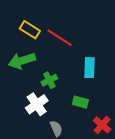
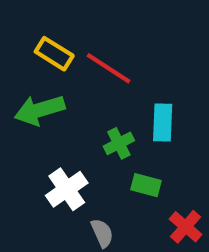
green cross: (49, 80) -> (119, 143), moved

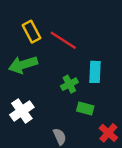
yellow rectangle: (54, 54) -> (32, 32), turned 30
white cross: (67, 189) -> (22, 111), moved

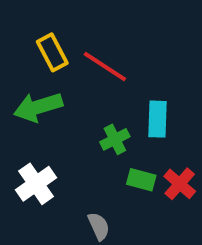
red cross: (108, 133) -> (180, 184), moved

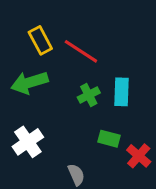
green cross: (115, 139) -> (89, 95), moved
red cross: (180, 184) -> (139, 156), moved

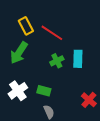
green arrow: (29, 83) -> (19, 53), turned -40
green rectangle: (109, 139) -> (44, 91), moved

